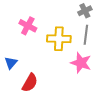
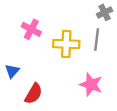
gray cross: (85, 11) -> (105, 12), moved
pink star: (81, 63) -> (91, 85), moved

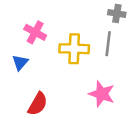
gray cross: (105, 12) -> (117, 13), turned 35
blue triangle: (12, 71) -> (20, 62), moved

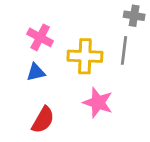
blue triangle: (20, 62) -> (36, 72), moved, turned 36
pink star: (102, 94) -> (98, 103), moved

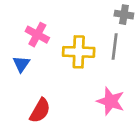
blue triangle: (36, 72) -> (21, 64), moved, turned -42
pink star: (98, 103) -> (111, 101), moved

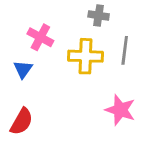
gray cross: (124, 15) -> (99, 15), moved
red semicircle: (40, 111) -> (22, 122), moved

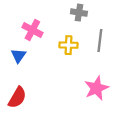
yellow cross: (85, 56) -> (68, 45), size x0.7
pink star: (120, 110) -> (96, 88), turned 30

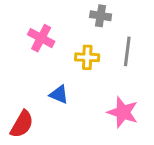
blue triangle: (18, 56) -> (59, 94), moved, turned -42
pink star: (96, 88) -> (123, 112), turned -30

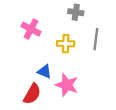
pink star: (123, 112) -> (67, 85), moved
red semicircle: (22, 124) -> (32, 94), moved

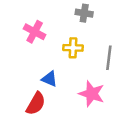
gray line: (96, 39) -> (109, 58), moved
pink star: (67, 85) -> (92, 94), moved

